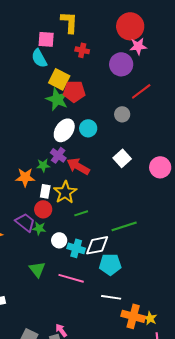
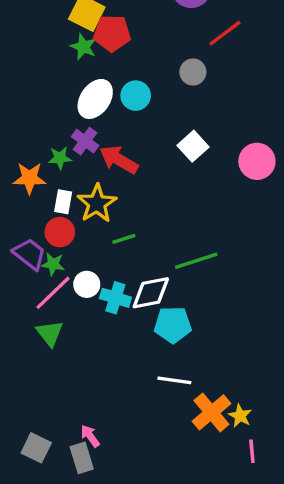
green star: (57, 99) -> (83, 47), size x0.7
pink line: (71, 278) -> (53, 293), moved, turned -60
orange cross: (133, 316) -> (211, 412), turned 35

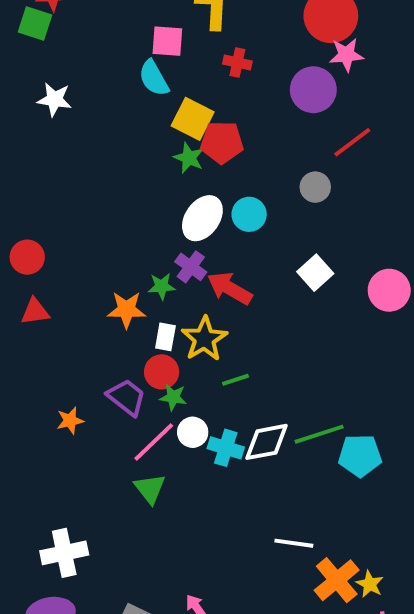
green line: (196, 261) -> (319, 434), moved
green star: (53, 264) -> (173, 397), moved
cyan pentagon: (173, 325) -> (360, 456), moved

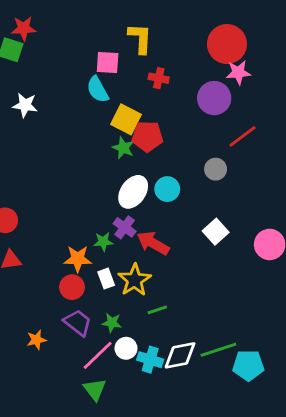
white rectangle: (165, 337) -> (106, 279), turned -30
red circle: (162, 372) -> (72, 287), moved

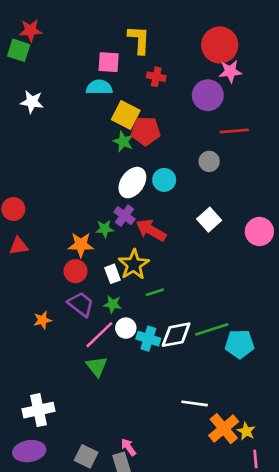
cyan semicircle: (98, 90) -> (99, 87), turned 120
red line: (243, 136) -> (234, 131), turned 32
white rectangle: (106, 279) -> (113, 274), moved

